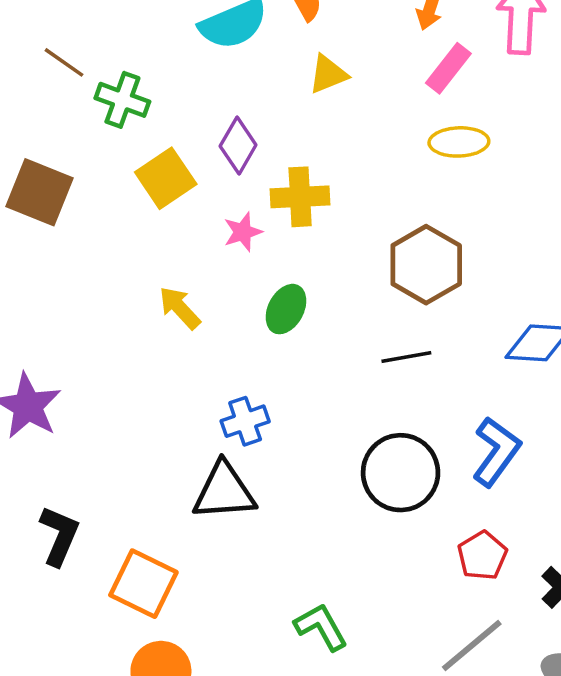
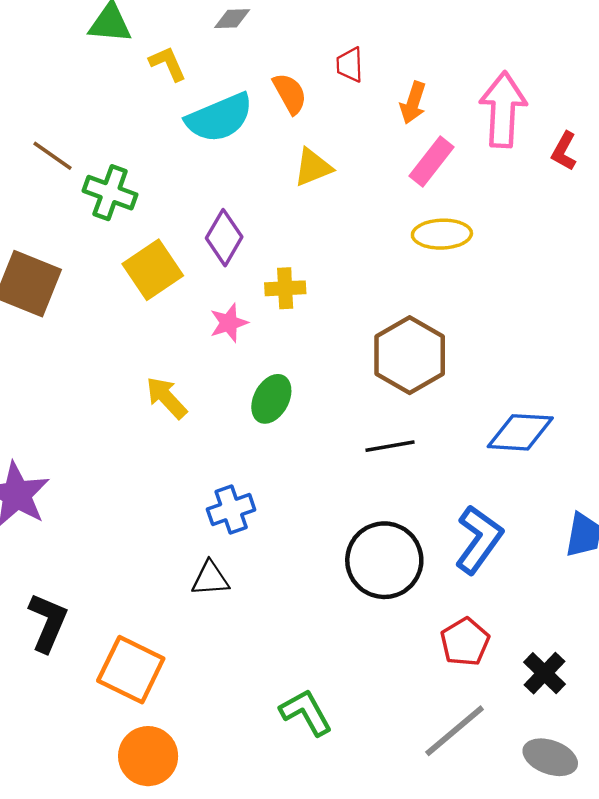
yellow cross: (300, 197) -> (285, 288), size x0.7
black triangle: (224, 491) -> (210, 579), size x0.6

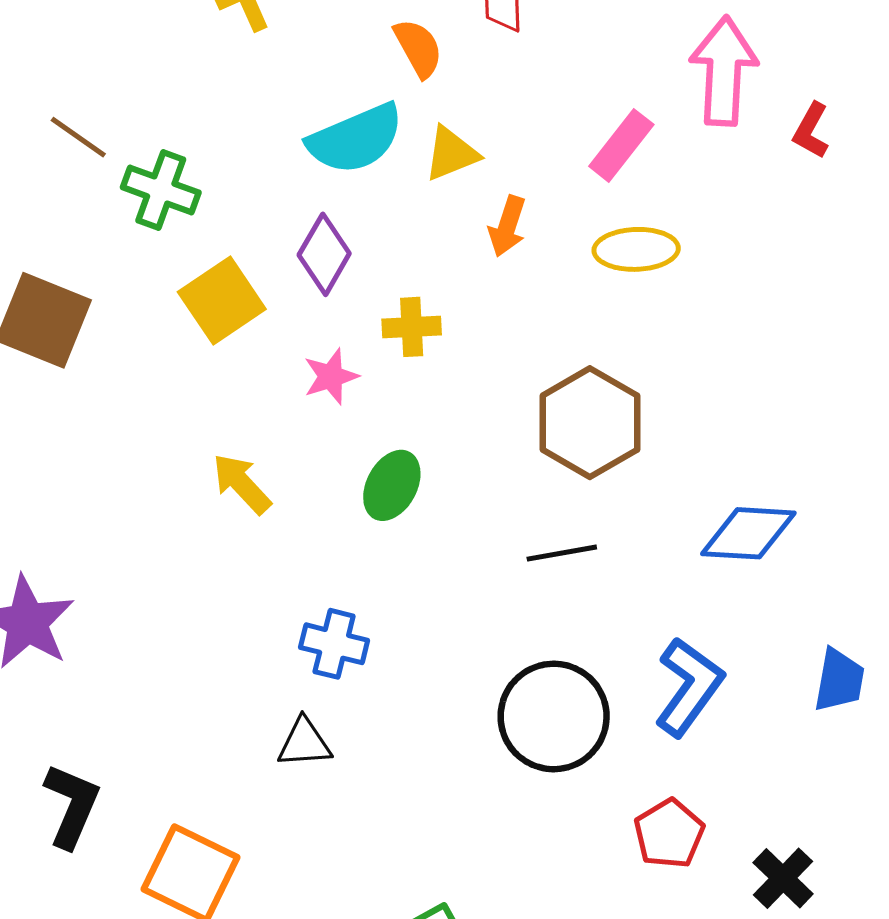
orange arrow: (413, 103) -> (507, 226), moved
cyan semicircle: (220, 118) -> (356, 139), moved
blue cross: (231, 509) -> (334, 644), turned 33

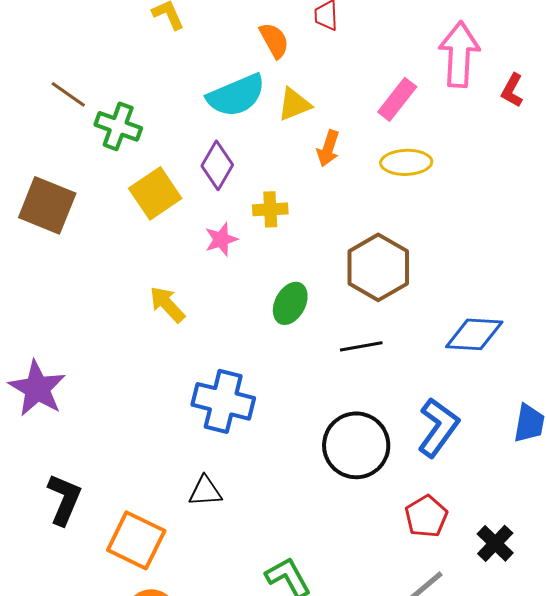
green ellipse: (392, 485) -> (290, 303), moved
blue cross: (334, 644) -> (223, 401), size x1.5
black triangle: (304, 743) -> (205, 491), moved

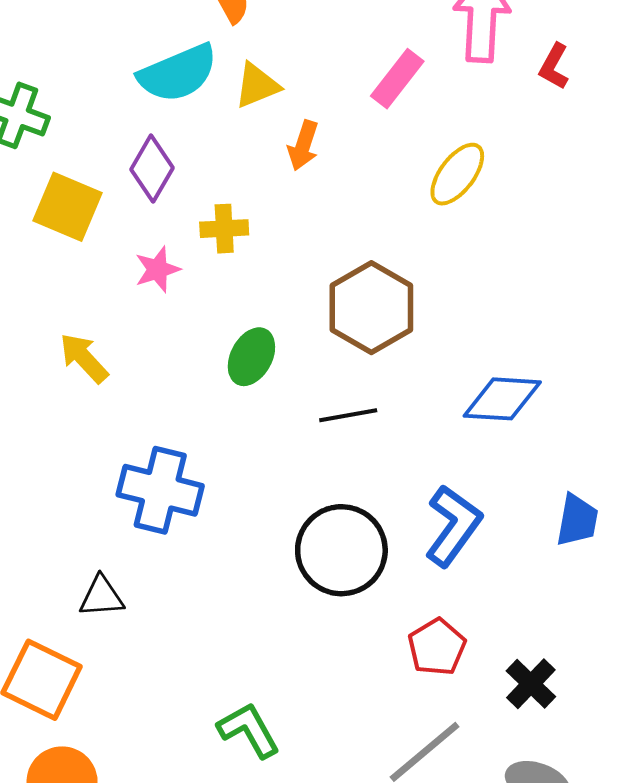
yellow ellipse: (406, 162) -> (457, 174), moved, turned -51
yellow square: (155, 193) -> (67, 207), turned -33
black triangle: (205, 491) -> (102, 597), moved

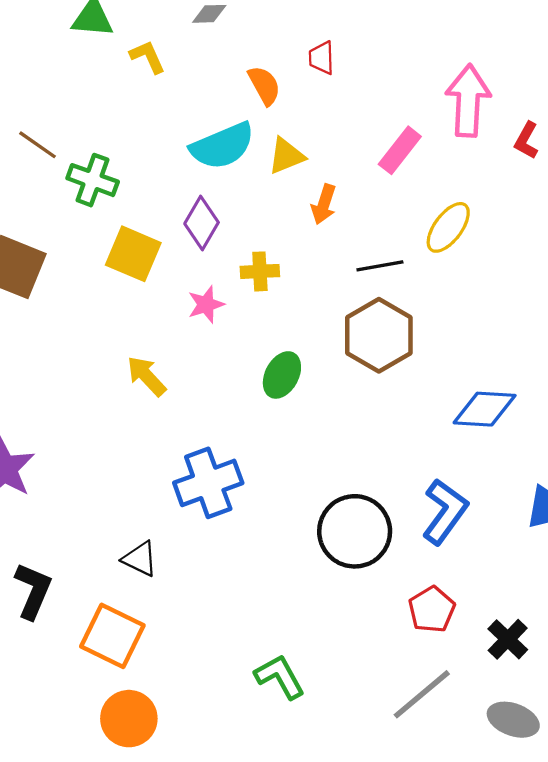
black line: (348, 415) -> (380, 266), moved
blue cross: (160, 490) -> (208, 483), turned -34
black triangle: (102, 597) -> (140, 559), moved, turned 30

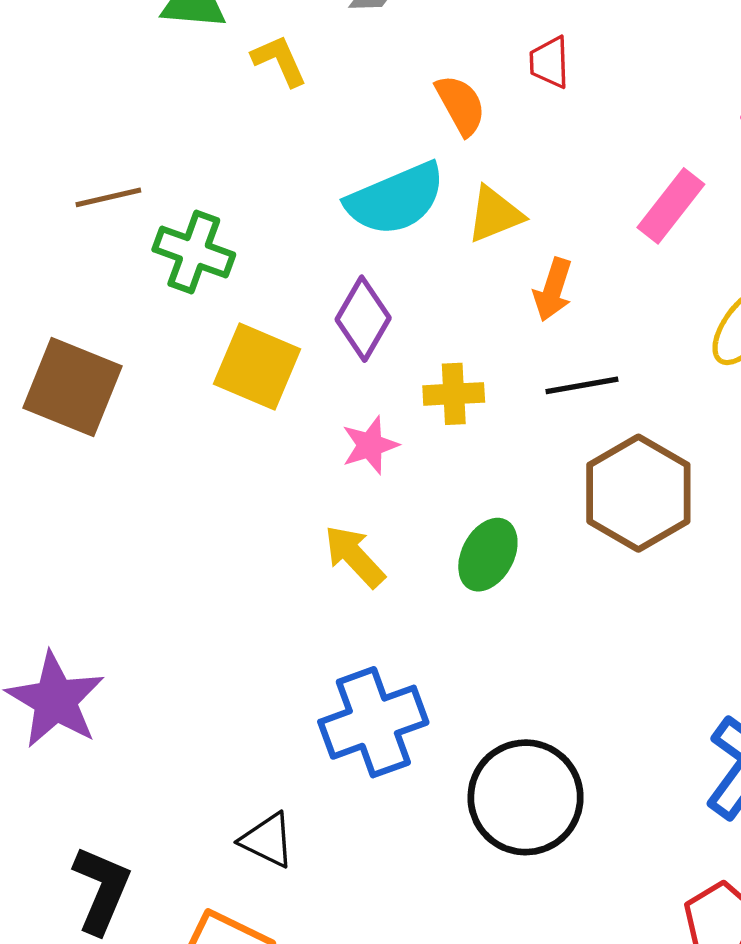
brown line: (37, 145) -> (108, 197), turned -48
black line: (380, 266) -> (582, 385), moved
yellow arrow: (146, 376) -> (355, 556), moved
black circle: (355, 531) -> (526, 797), moved

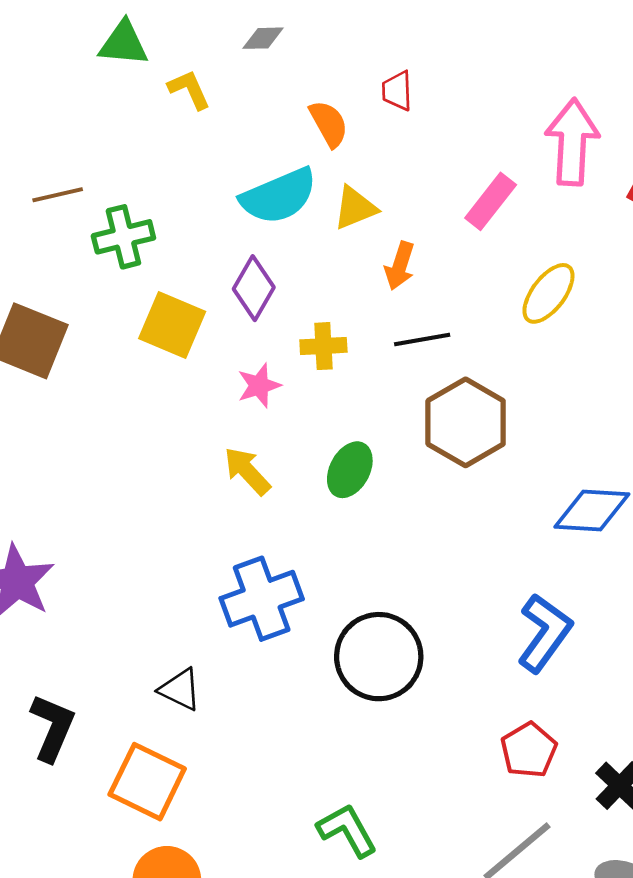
green cross: (194, 252) -> (123, 237), turned -34

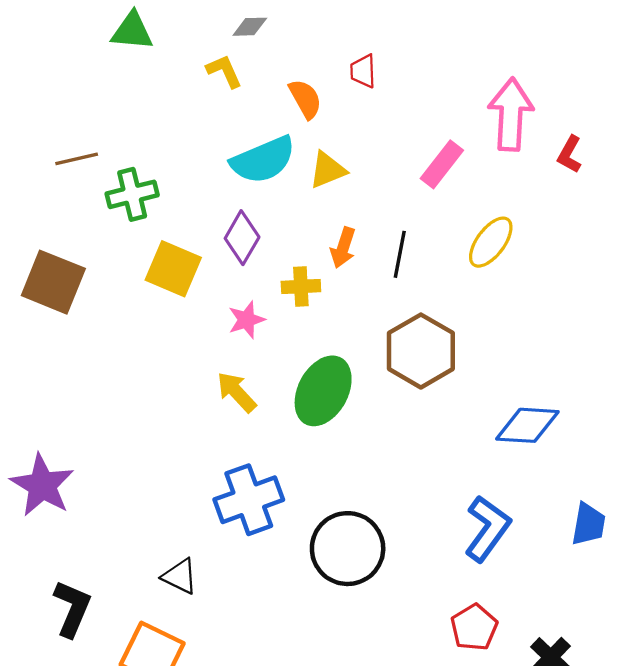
yellow L-shape: (189, 89) -> (224, 71), moved
orange arrow: (400, 266) -> (343, 248), moved
black line: (422, 339) -> (400, 254), moved, turned -69
green ellipse: (350, 470) -> (323, 391), size x1.5

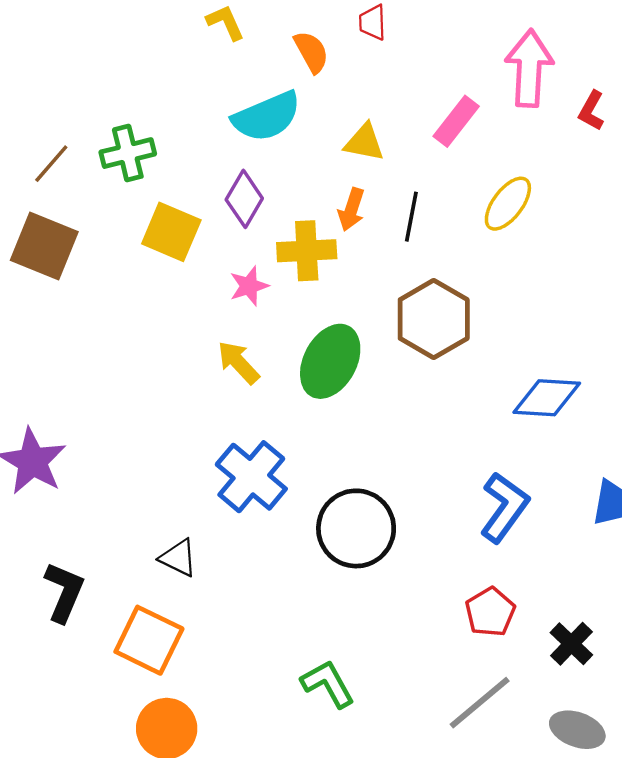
brown line: (77, 159) -> (51, 164), moved, turned -36
yellow triangle: (328, 170) -> (364, 142), moved, turned 33
yellow cross: (301, 287) -> (307, 251), size x1.4
blue cross: (249, 500) -> (251, 477), turned -30

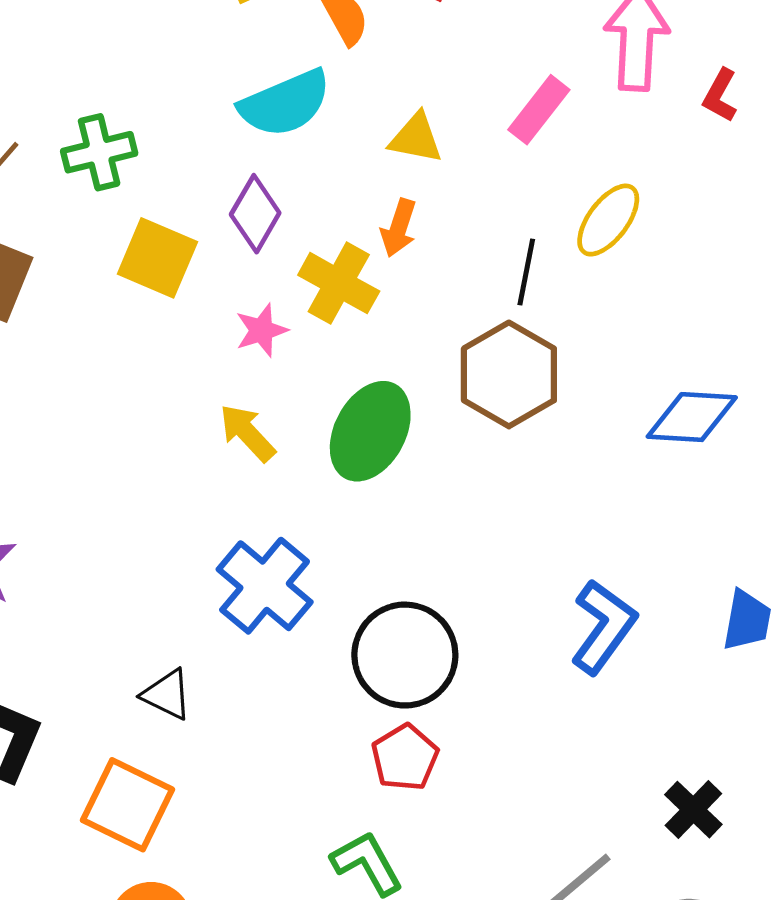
black line: (411, 217) -> (526, 272), moved
yellow cross: (307, 251) -> (339, 283), turned 32
blue diamond: (547, 398) -> (692, 417), moved
red pentagon: (490, 612) -> (405, 758), moved

